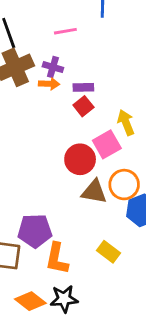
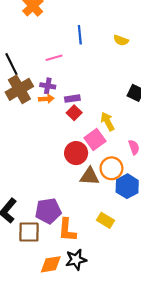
orange diamond: (30, 301) -> (51, 264), turned -40

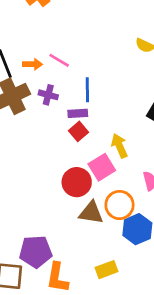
blue line: (80, 35) -> (87, 90), moved
pink line: (54, 58) -> (59, 60), turned 42
orange arrow: (46, 99) -> (33, 64), moved
yellow rectangle: (105, 220) -> (107, 270), turned -56

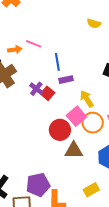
purple cross: (48, 95) -> (36, 89), moved, turned 32
purple rectangle: (78, 113) -> (66, 80), moved
red square: (78, 131) -> (48, 93), moved
orange circle: (119, 205) -> (93, 123), moved

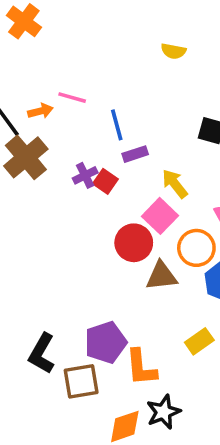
purple cross: (36, 89) -> (85, 175), turned 32
orange circle: (93, 123) -> (196, 248), moved

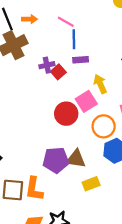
pink line: (72, 98) -> (66, 22), moved
brown triangle: (162, 276) -> (76, 159), moved
purple pentagon: (106, 342) -> (56, 160), moved
orange L-shape: (141, 367) -> (34, 189), moved

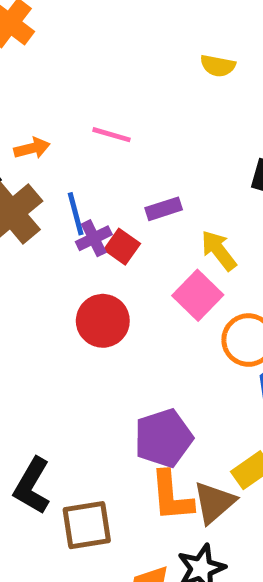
blue line: (74, 39) -> (76, 214), moved
red circle: (66, 114) -> (103, 321), moved
brown triangle: (76, 159) -> (214, 502), moved, turned -35
orange L-shape: (34, 189) -> (171, 496), moved

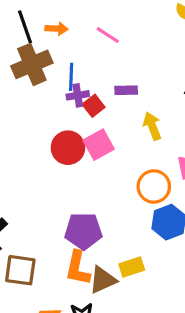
pink square: (198, 295) -> (99, 145), moved

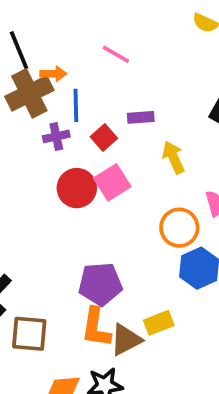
orange arrow: (57, 29) -> (53, 74), moved
purple cross: (78, 95) -> (56, 136), moved

